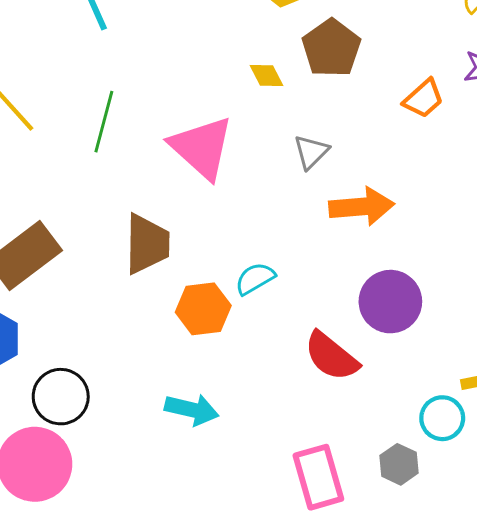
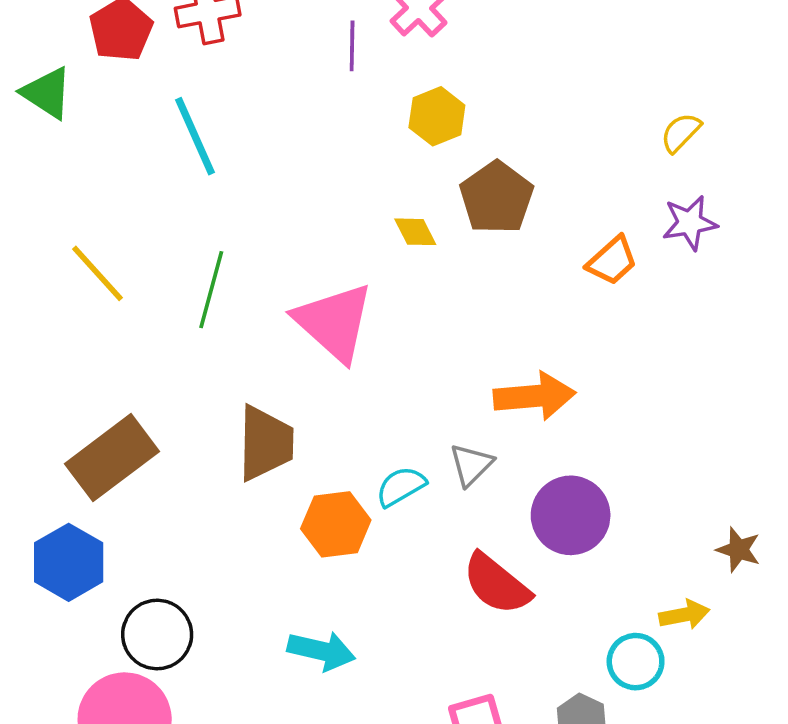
gray triangle: (311, 152) -> (471, 465), moved

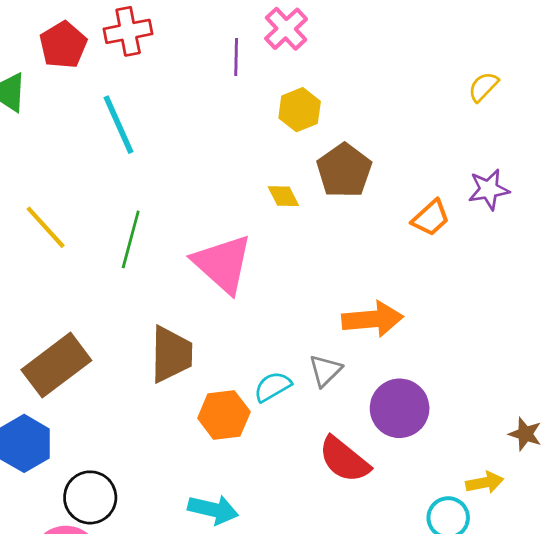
yellow semicircle: (681, 133) -> (483, 87), moved

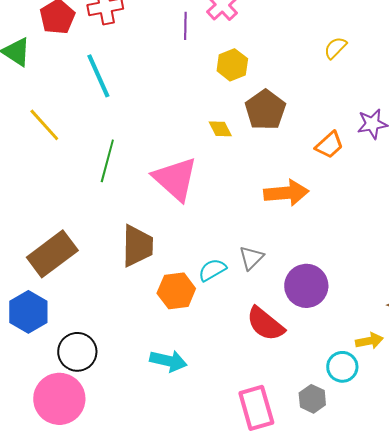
yellow semicircle: (483, 87) -> (335, 48), moved
yellow line: (46, 227) -> (44, 125), moved
orange arrow: (373, 319) -> (286, 193), moved

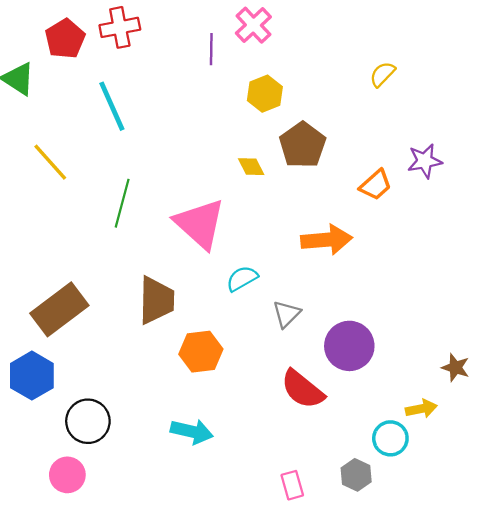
cyan semicircle: (212, 270) -> (242, 279), moved
pink circle: (59, 399) -> (67, 475), size x0.6
pink rectangle: (256, 408) -> (292, 485), size x0.6

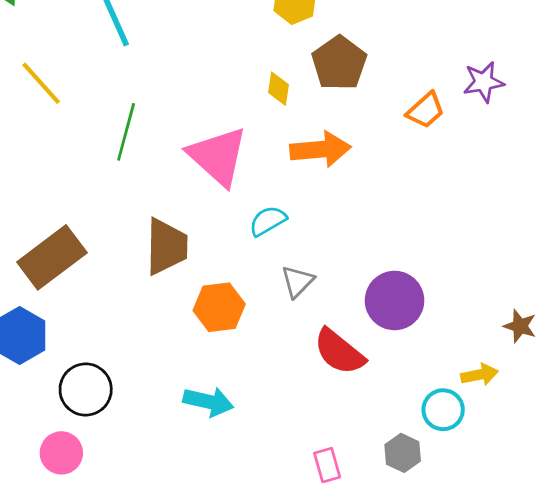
yellow diamond: (251, 167) -> (279, 89), turned 36
orange arrow: (326, 240) -> (320, 149), moved
gray triangle: (287, 314) -> (297, 282), moved

